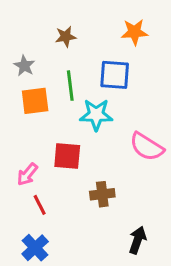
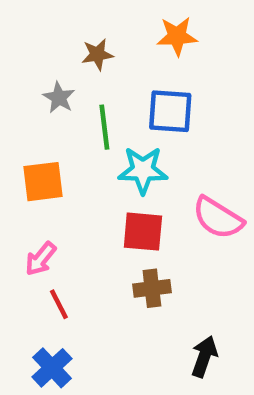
orange star: (134, 32) -> (177, 36), moved
gray star: (24, 66) -> (59, 98), moved
orange square: (35, 101) -> (43, 182), moved
red square: (67, 156) -> (143, 232), moved

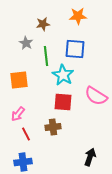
cyan star: (143, 170) -> (63, 75), turned 30
brown cross: (152, 288) -> (53, 127), moved
blue cross: (52, 368) -> (23, 162), turned 36

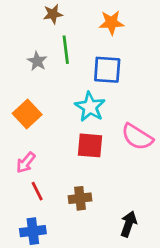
brown star: (43, 24) -> (53, 14), moved
green line: (46, 56) -> (66, 50), moved
orange square: (19, 80) -> (27, 114), turned -36
brown cross: (53, 127) -> (80, 198), moved

